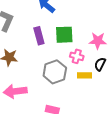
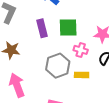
yellow rectangle: (85, 75) -> (82, 75), moved
pink arrow: (15, 91) -> (17, 85), turned 75

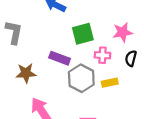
purple rectangle: (42, 28) -> (60, 58), moved, turned -42

